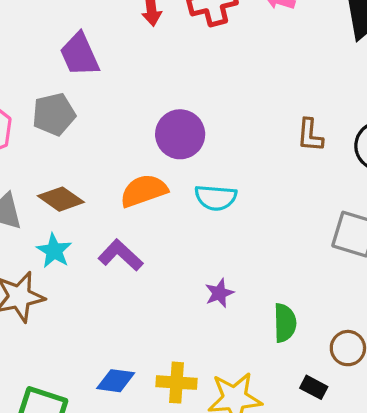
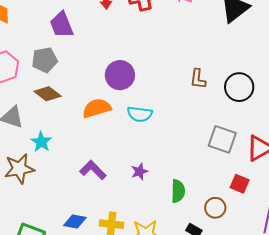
brown diamond: (61, 199) -> (48, 94), moved
purple L-shape: (121, 255) -> (93, 170), moved

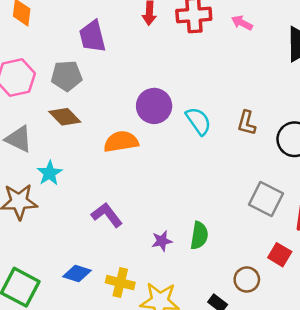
cyan semicircle: (140, 114) -> (198, 121), moved, turned -140
purple star: (139, 171) -> (162, 241), moved
green semicircle: (178, 191) -> (199, 235), moved

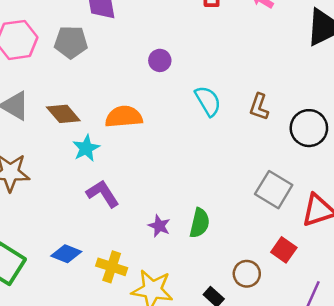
purple circle: (154, 106) -> (160, 60), moved, size x0.6
brown diamond: (65, 117) -> (63, 114), moved
cyan star: (50, 173) -> (86, 148), moved
purple star: (162, 241) -> (159, 226), turned 30

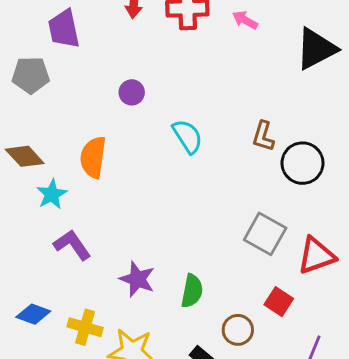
brown L-shape: (259, 107) -> (263, 136), moved
orange semicircle: (124, 117) -> (93, 157), turned -75
green semicircle: (200, 223) -> (192, 291), moved
purple star: (159, 226) -> (137, 279), size x1.4

